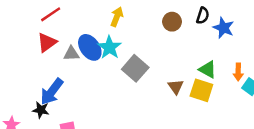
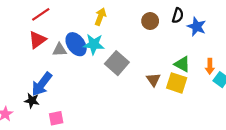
cyan star: (109, 47) -> (94, 44), turned -30

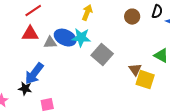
red triangle: (37, 40) -> (30, 34), turned 36
blue ellipse: (76, 44) -> (65, 38), turned -30
yellow square: (177, 83) -> (145, 80), moved

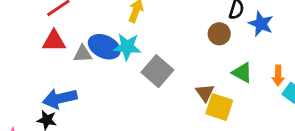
brown circle: (132, 17) -> (219, 34), moved
blue arrow: (34, 74) -> (60, 98), turned 40

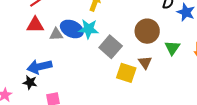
brown circle: (219, 34) -> (147, 31), moved, size x1.5
green triangle: (242, 73) -> (172, 48), turned 35
yellow square: (219, 107) -> (126, 73), moved

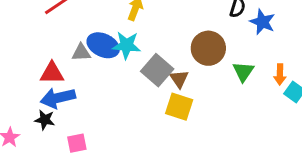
red triangle: (35, 25) -> (52, 73), moved
brown triangle: (145, 62) -> (179, 79), moved

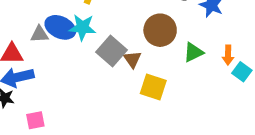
green triangle: (243, 72) -> (193, 52), turned 30
yellow square: (179, 107) -> (153, 87), moved

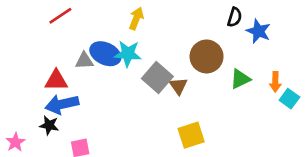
yellow square: (153, 87) -> (191, 135), moved, turned -36

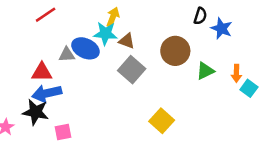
cyan star: (128, 54) -> (105, 33), moved
brown triangle: (178, 86) -> (127, 41), moved, turned -35
black star: (49, 125) -> (36, 112), size x1.5
yellow square: (191, 135) -> (162, 121), turned -30

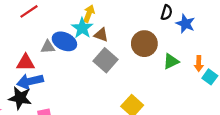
cyan star: (105, 33) -> (82, 28), turned 30

